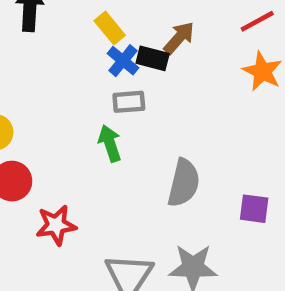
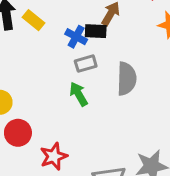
yellow rectangle: (110, 28) -> (34, 20), moved
gray semicircle: (184, 183) -> (127, 79), moved

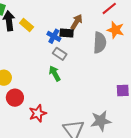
gray rectangle: (86, 64) -> (60, 54), turned 48
gray semicircle: (127, 79) -> (100, 43), moved

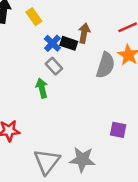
brown arrow: (76, 22) -> (84, 33), turned -35
yellow rectangle: (27, 25) -> (34, 17), moved

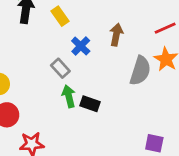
black rectangle: (69, 43) -> (90, 104), moved
gray rectangle: (54, 66) -> (60, 68), moved

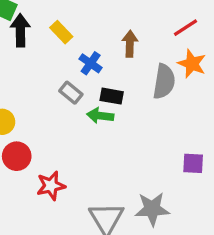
green arrow: (69, 96) -> (100, 116), moved, turned -60
black rectangle: (90, 104) -> (112, 96), moved

